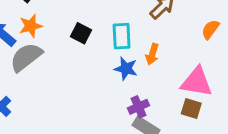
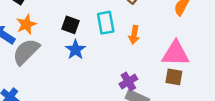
blue star: (126, 69) -> (75, 50), moved, turned 30

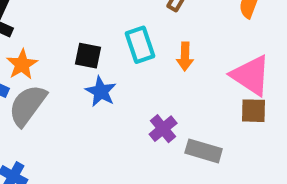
pink triangle: (176, 54) -> (251, 75), turned 40
purple cross: (128, 82) -> (163, 129), moved

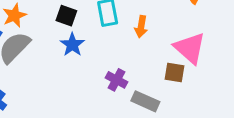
brown square: (254, 111) -> (174, 72), moved
purple cross: (163, 129) -> (116, 80), turned -30

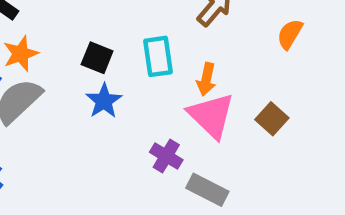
pink triangle: (190, 48) -> (211, 116), moved
brown square: (174, 72) -> (272, 119), moved, turned 30

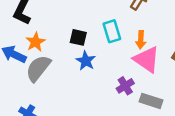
purple cross: (166, 156) -> (125, 86), turned 36

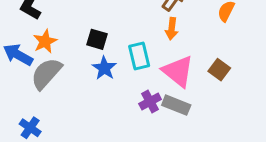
cyan rectangle: (112, 31) -> (139, 56), moved
orange arrow: (141, 40) -> (172, 29), moved
gray rectangle: (151, 101) -> (176, 105), moved

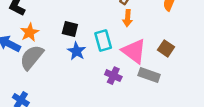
purple cross: (150, 102) -> (113, 76), turned -35
gray rectangle: (176, 105) -> (149, 75), moved

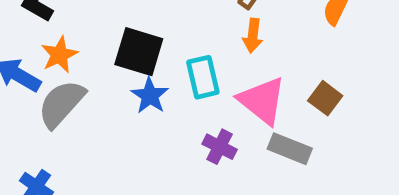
black square: (70, 29) -> (139, 52), size x1.5

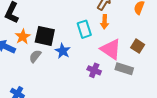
black square: (139, 52) -> (45, 36), moved
cyan rectangle: (203, 77) -> (84, 29), moved
gray semicircle: (61, 104) -> (35, 56), moved, size x0.6

